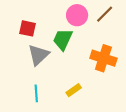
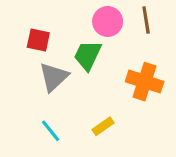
brown line: (105, 14) -> (146, 20), turned -54
cyan line: (36, 93) -> (51, 131), turned -35

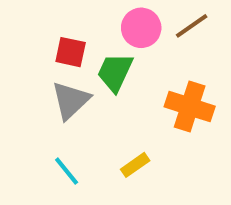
brown line: (146, 20) -> (192, 26), turned 64
red square: (38, 40) -> (71, 52), moved

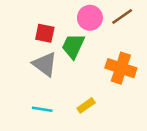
gray triangle: (71, 100) -> (45, 64), turned -40
cyan line: (67, 171) -> (42, 109), turned -42

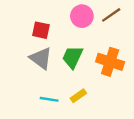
green trapezoid: (73, 46) -> (73, 57), moved
cyan line: (42, 109) -> (49, 99), moved

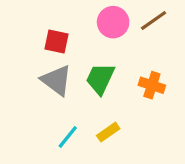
orange cross: (110, 62) -> (152, 85), size x0.7
cyan line: (49, 99) -> (68, 137), turned -60

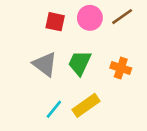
red square: (56, 42) -> (55, 22), moved
yellow rectangle: (108, 132) -> (86, 105), size x1.5

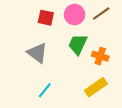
green trapezoid: (80, 63) -> (78, 44), moved
yellow rectangle: (86, 105) -> (96, 87), moved

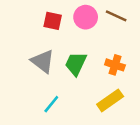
brown line: (101, 13) -> (116, 16), turned 60
green trapezoid: (78, 44) -> (76, 64), moved

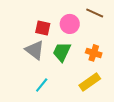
pink circle: (86, 17) -> (70, 24), moved
red square: (53, 21) -> (43, 28), moved

